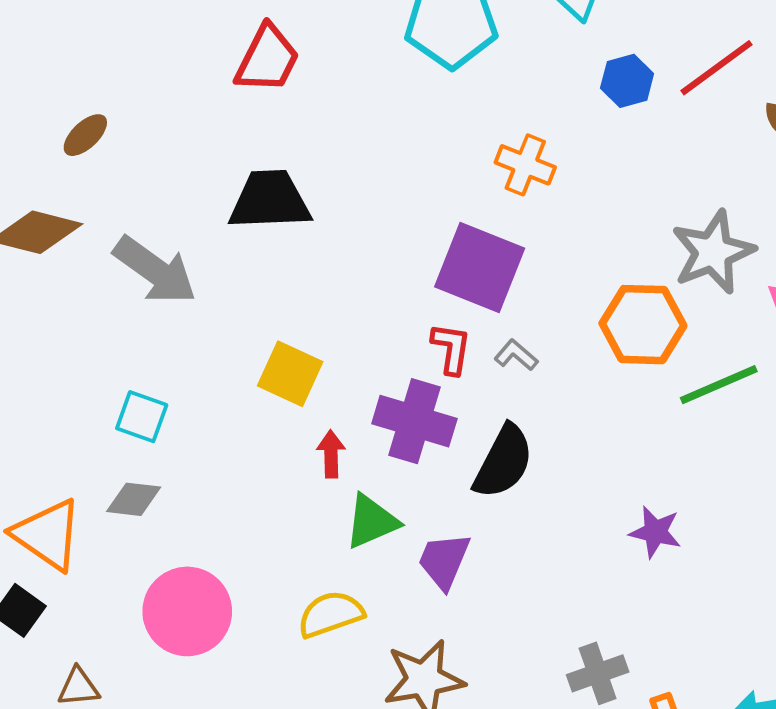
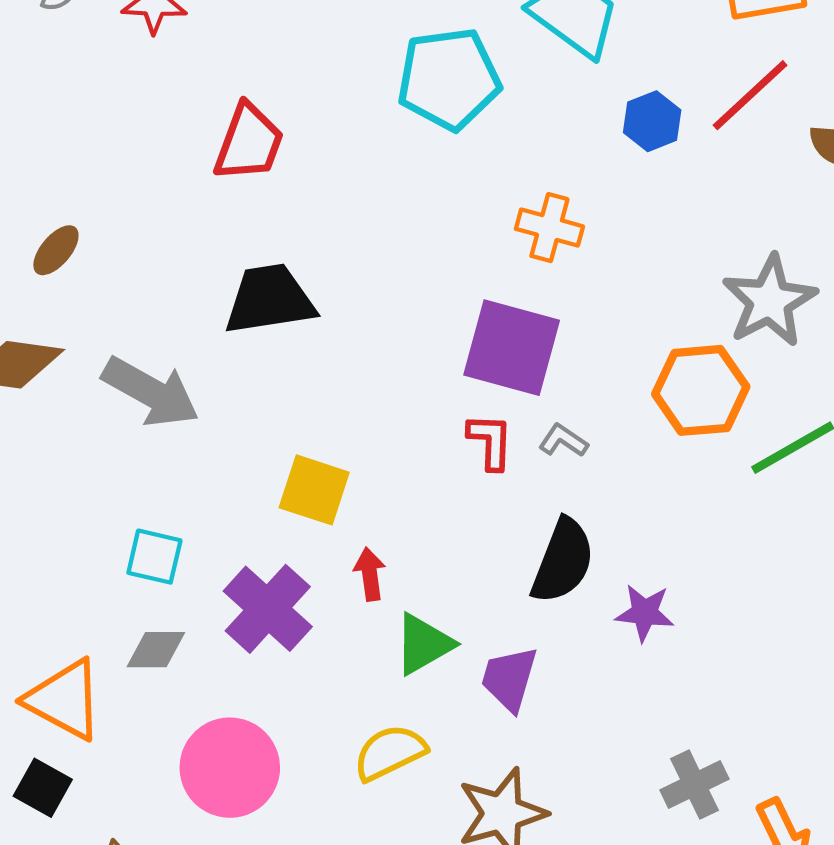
purple cross: (414, 421) -> (268, 609), moved, turned 32
purple star: (655, 532) -> (645, 613), moved

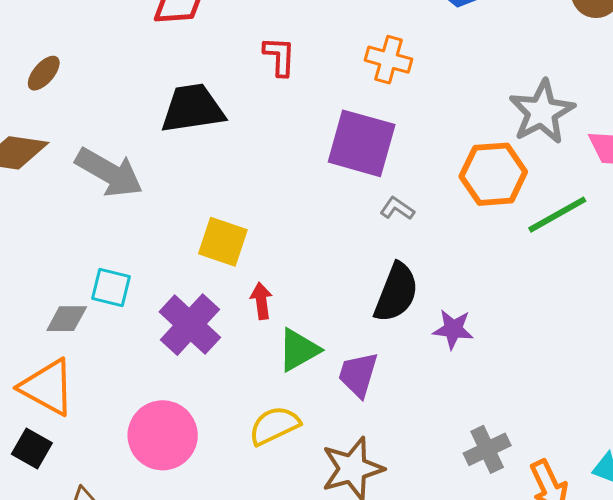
red L-shape: (490, 441) -> (279, 56), moved
gray diamond: (156, 650) -> (67, 319), moved

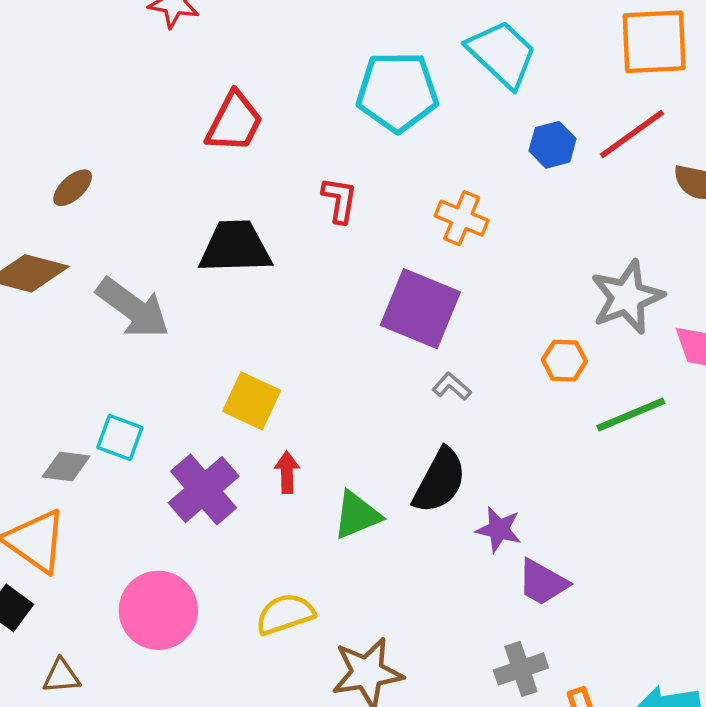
orange hexagon: (493, 174) -> (564, 361), size x0.6
green triangle: (299, 350) -> (357, 515), moved
purple trapezoid: (358, 375) -> (543, 582), moved, turned -84

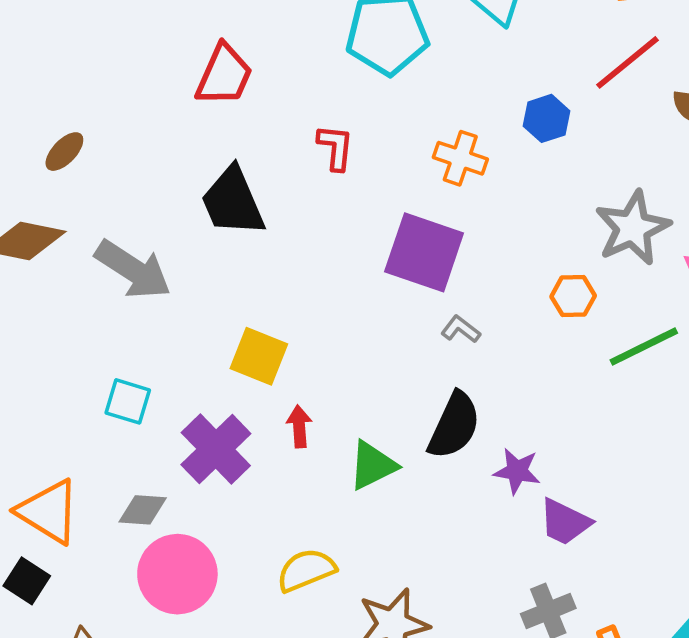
blue hexagon: (553, 145) -> (547, 118), moved
black trapezoid: (235, 247) -> (233, 202), turned -108
gray diamond: (66, 467) -> (143, 510), moved

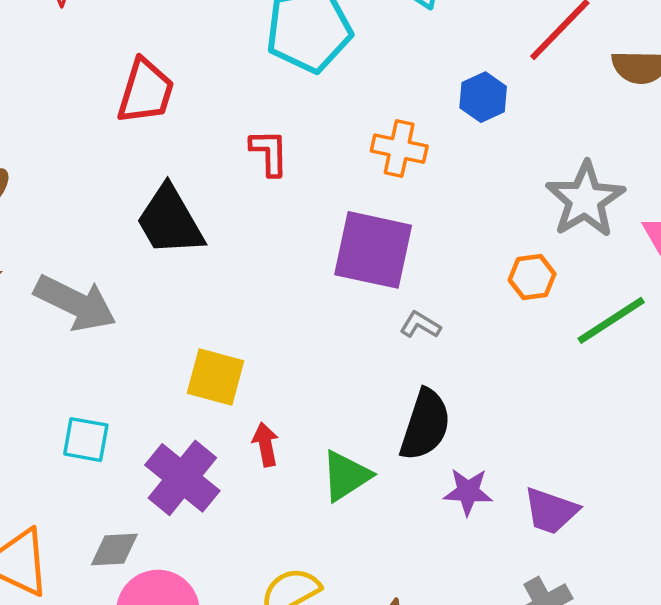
purple star: (517, 471) -> (468, 492), moved

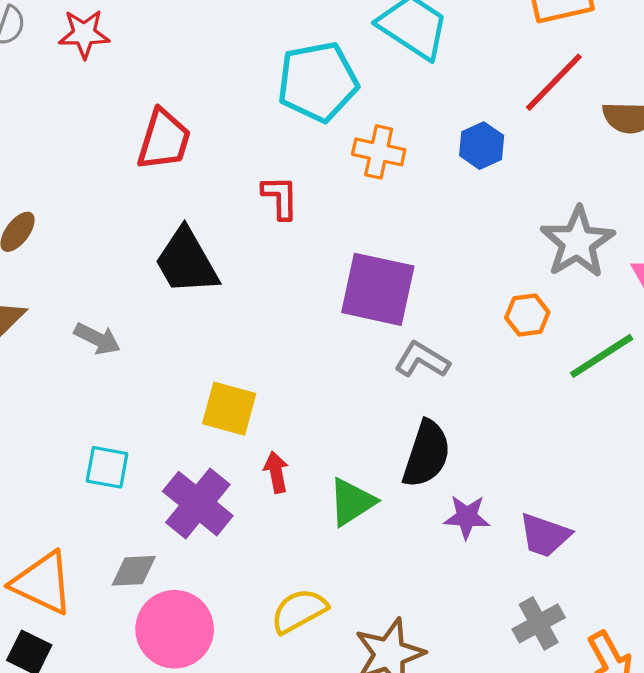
orange cross: (399, 149) -> (379, 152), moved
gray arrow: (75, 303) -> (97, 339), size x0.6
gray L-shape: (420, 325) -> (422, 360), size x1.4

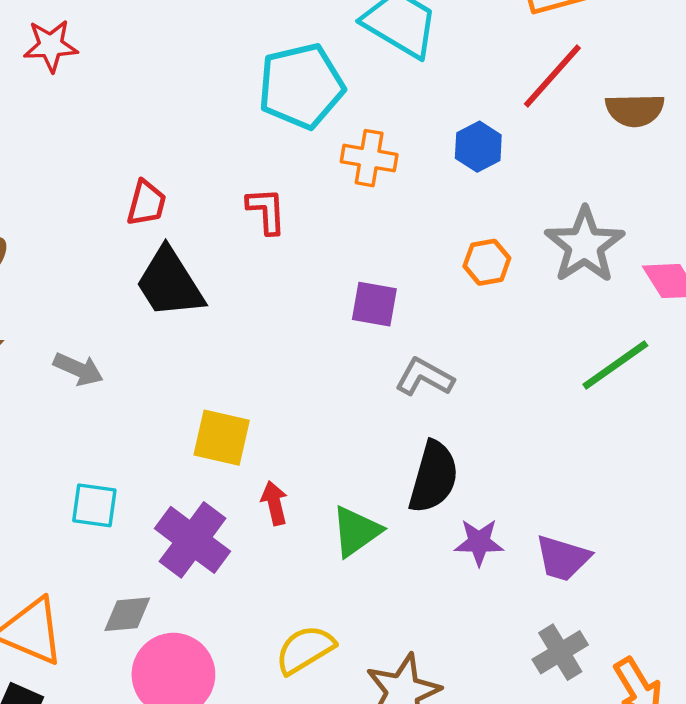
red trapezoid: (164, 140) -> (146, 203), moved, size x0.7
purple square: (378, 289) -> (374, 304), size x0.6
orange hexagon: (527, 315) -> (487, 262), moved

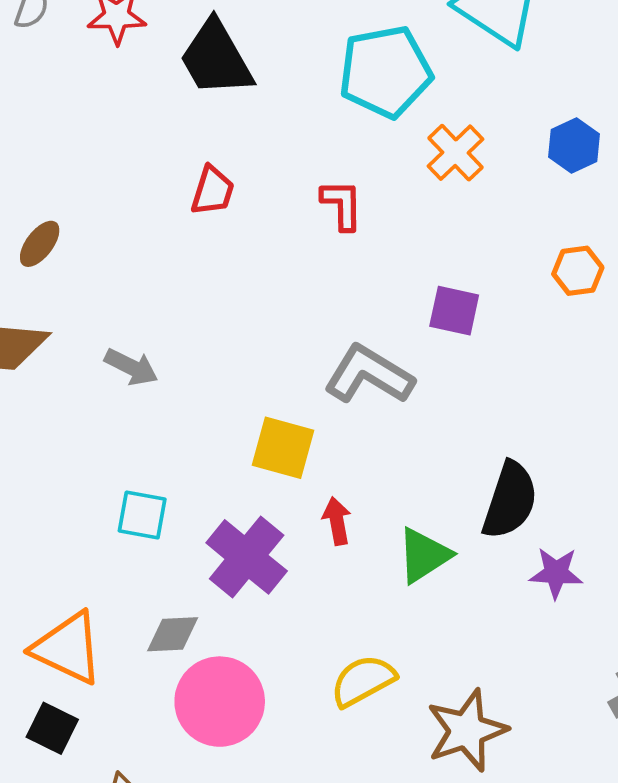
orange cross: (369, 158) -> (455, 153), turned 34
black trapezoid: (170, 283) -> (216, 58), moved
gray L-shape: (424, 377) -> (369, 375), moved, size x1.4

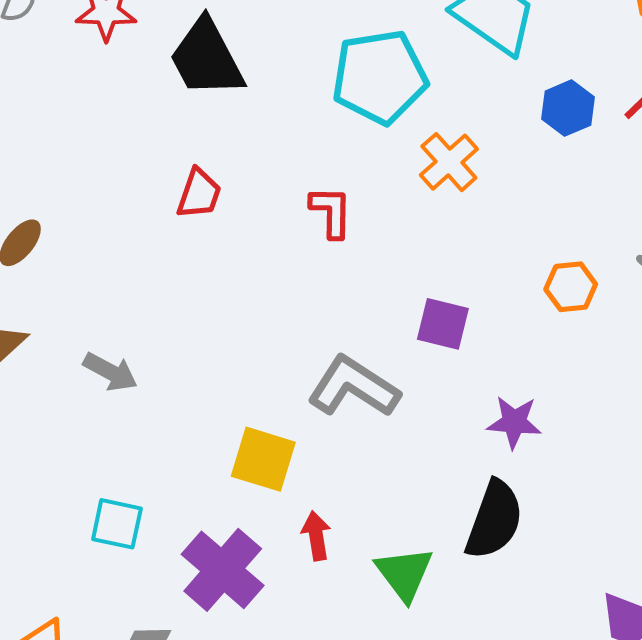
blue hexagon: (574, 146) -> (568, 108), moved
green triangle: (424, 555) -> (404, 574), turned -36
purple star: (556, 573) -> (514, 422), moved

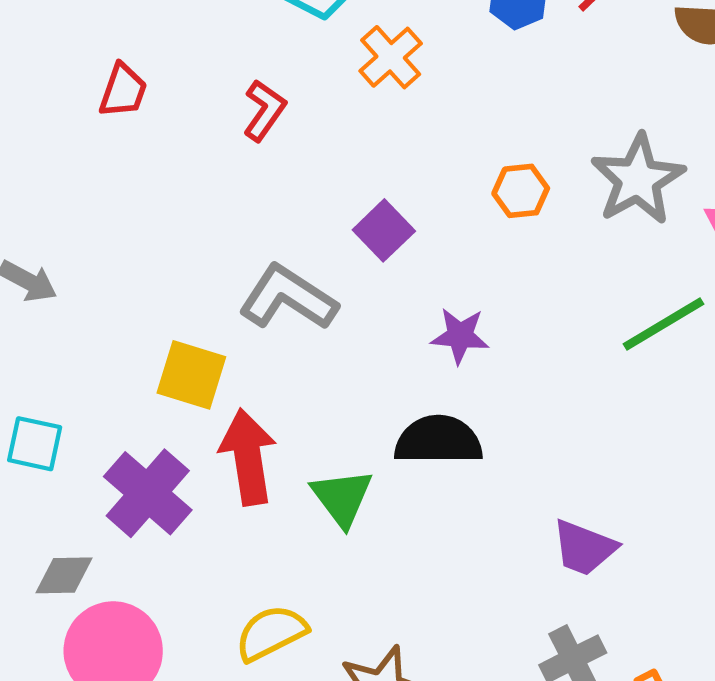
red L-shape: (331, 212) -> (264, 110), turned 34
purple square: (443, 324) -> (384, 230), turned 32
black semicircle: (494, 520) -> (438, 440), turned -110
red arrow: (316, 536) -> (248, 457), size x1.8

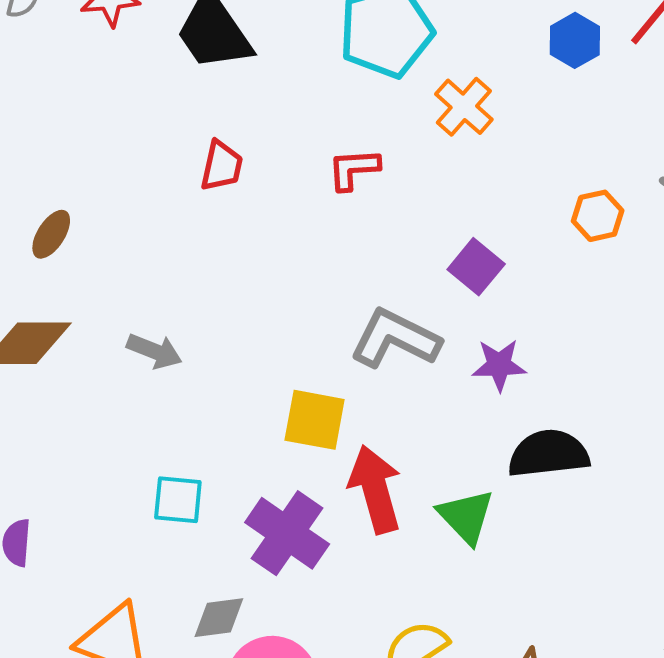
red L-shape: (264, 110) -> (354, 169), turned -122
purple star: (460, 336) -> (499, 365), moved

